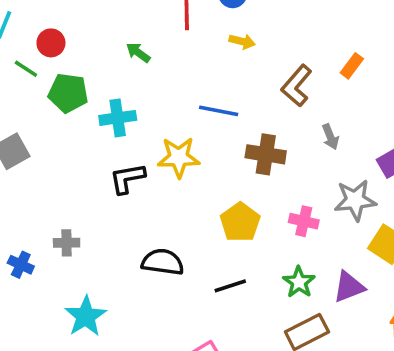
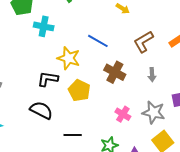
black L-shape: (127, 178) -> (48, 79), moved
yellow pentagon: (240, 222) -> (79, 90), moved, turned -30

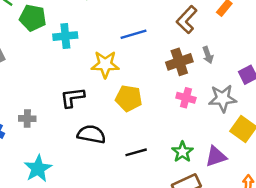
blue line: (98, 41) -> (133, 34), turned -30
brown cross: (115, 72) -> (179, 62), moved, turned -30
black L-shape: (48, 79) -> (72, 97), moved
pink cross: (123, 114) -> (186, 98), moved

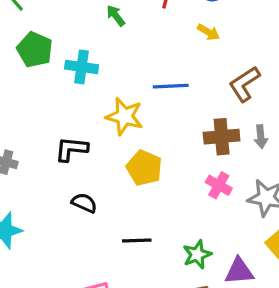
green pentagon: (33, 18) -> (35, 50), moved
black semicircle: (91, 134) -> (84, 203), size x0.7

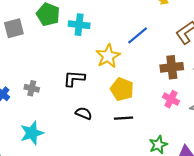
blue line: (171, 86) -> (138, 35), turned -35
yellow star: (124, 116) -> (108, 56), turned 30
black line: (137, 240) -> (124, 118), moved

